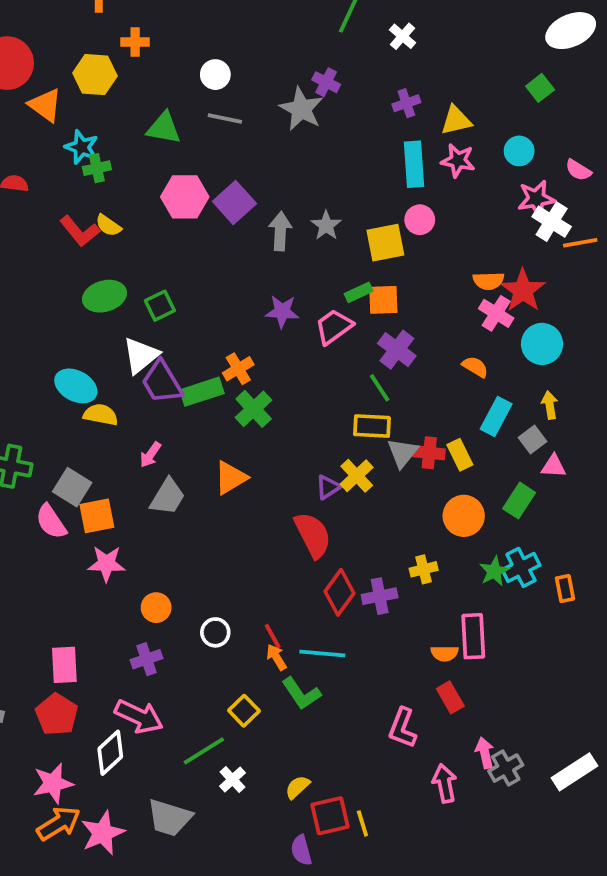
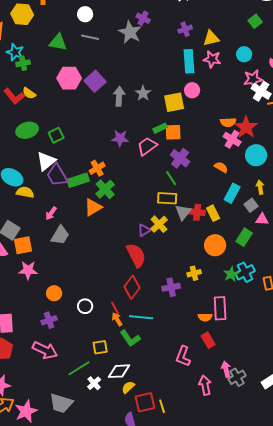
orange triangle: (231, 478) -> (93, 207), moved
red diamond: (339, 592) -> (132, 287), moved
yellow square: (244, 711) -> (100, 347), turned 35
white diamond: (110, 753) -> (119, 371), moved, turned 40

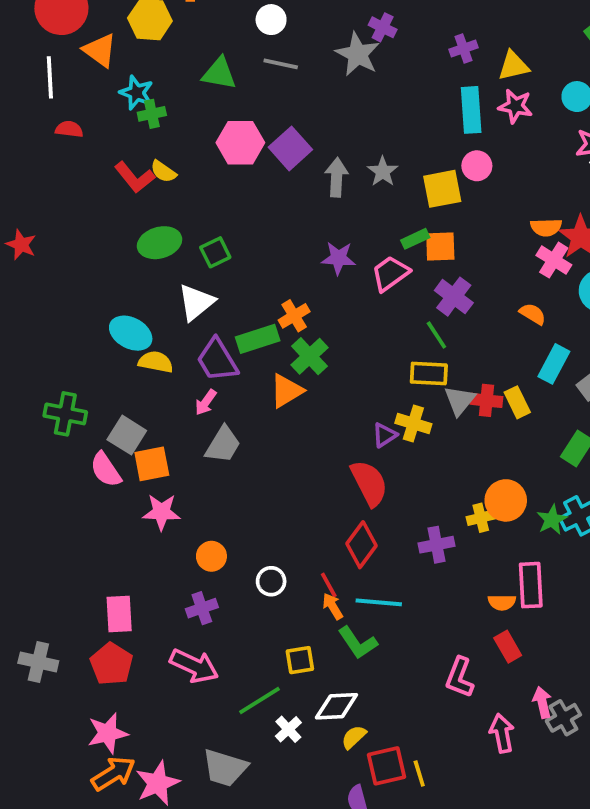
purple trapezoid: (57, 175) -> (217, 360), moved
yellow cross: (159, 224) -> (413, 424), turned -30
orange circle: (215, 245) -> (506, 500), moved

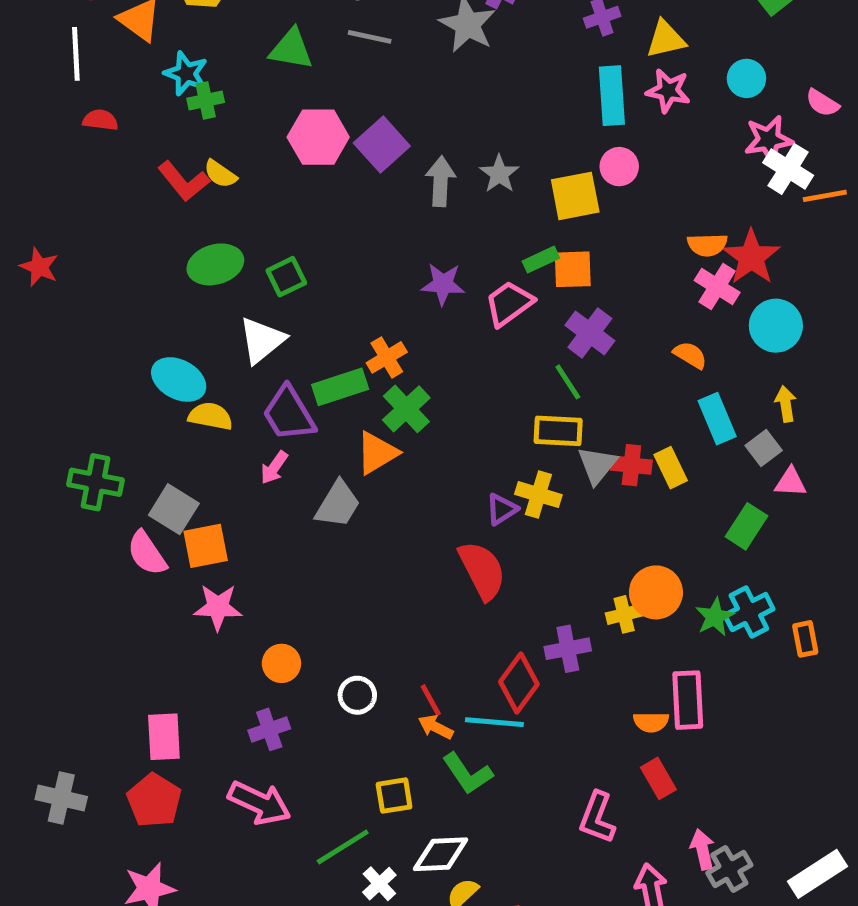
cyan rectangle: (554, 364) -> (717, 419), turned -51
gray trapezoid: (223, 445) -> (338, 504), moved
red diamond: (361, 545) -> (519, 683), moved
orange arrow: (333, 606) -> (436, 727), turned -32

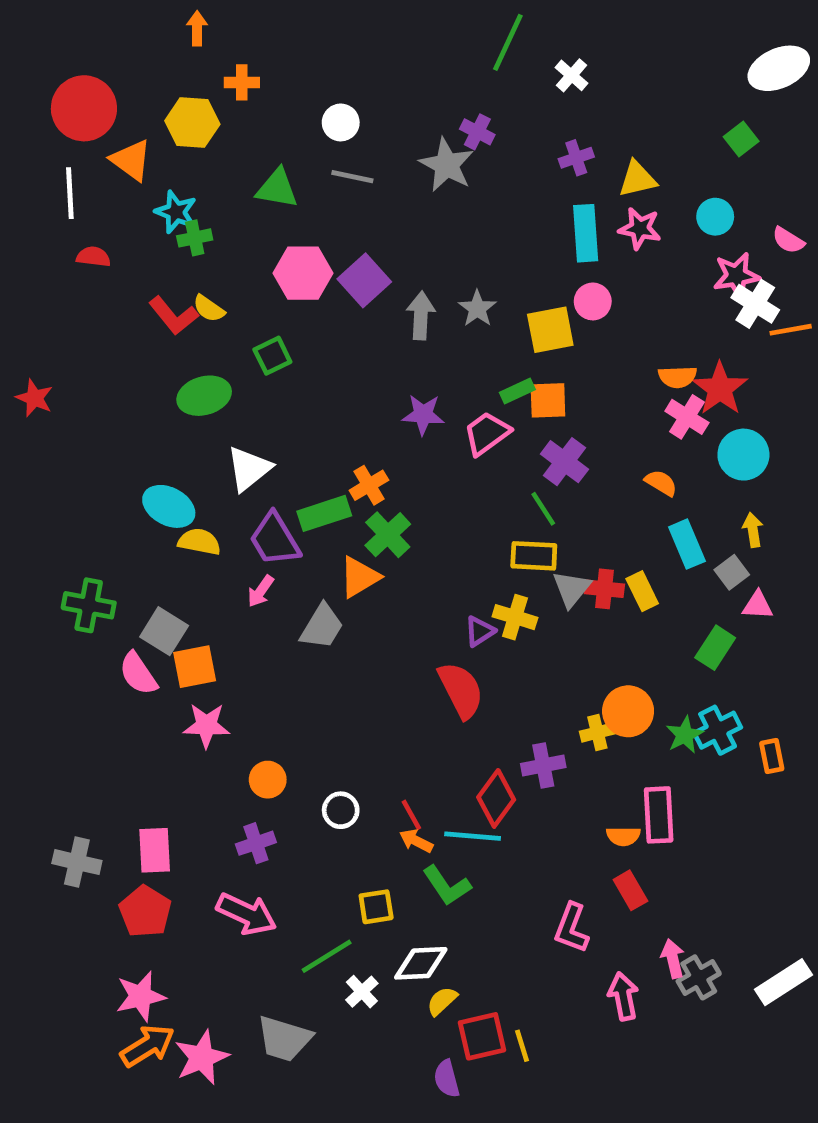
green square: (286, 277) -> (272, 356), moved
gray cross: (61, 798) -> (77, 862), moved

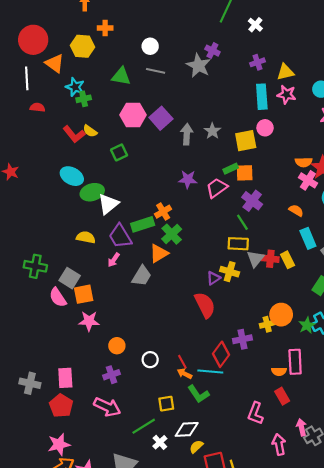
green ellipse: (204, 396) -> (92, 192), moved
cyan ellipse: (169, 506) -> (72, 176), moved

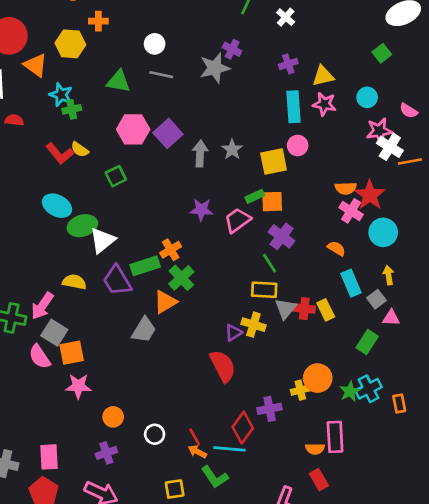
gray star: (198, 66) -> (215, 68), turned 30
pink arrow: (114, 260) -> (42, 306), moved, size x1.5

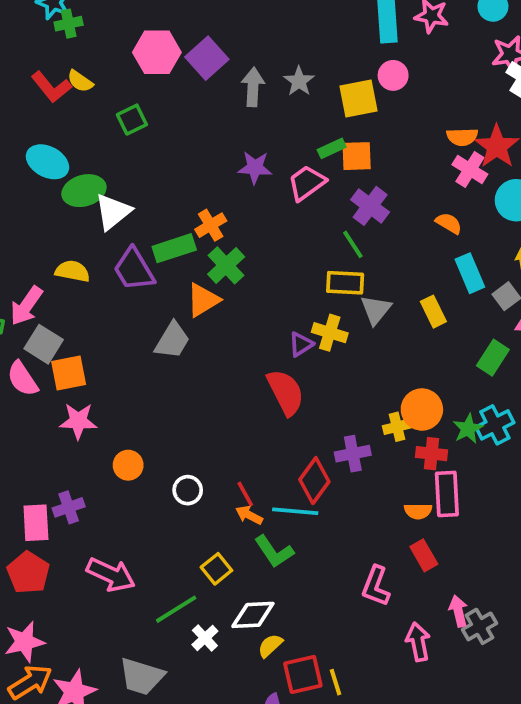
red cross: (304, 309) -> (431, 454), moved
purple cross: (106, 453) -> (69, 507), moved
yellow square: (175, 489) -> (216, 569), turned -30

